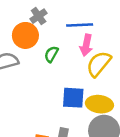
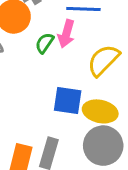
pink arrow: (86, 45) -> (66, 34), moved

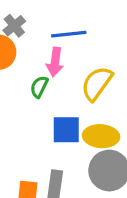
green semicircle: (45, 43) -> (39, 87), moved

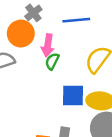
pink arrow: (55, 62) -> (48, 45), moved

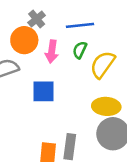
green semicircle: (52, 61) -> (80, 50), moved
blue square: (73, 95) -> (44, 91), moved

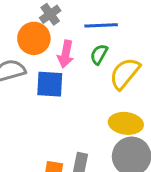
blue square: (44, 91) -> (50, 84), moved

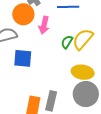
green semicircle: (99, 54) -> (67, 42), moved
blue square: (50, 84) -> (23, 58), moved

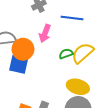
orange circle: (23, 14) -> (23, 49), moved
green semicircle: (67, 42) -> (66, 54), turned 32

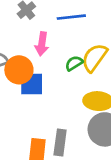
blue square: (19, 64) -> (32, 84), moved

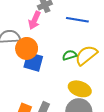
pink arrow: (42, 44) -> (34, 20), moved

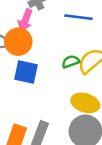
orange circle: (27, 48) -> (18, 42), moved

